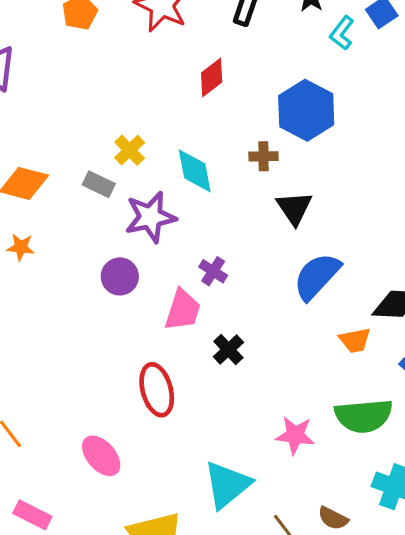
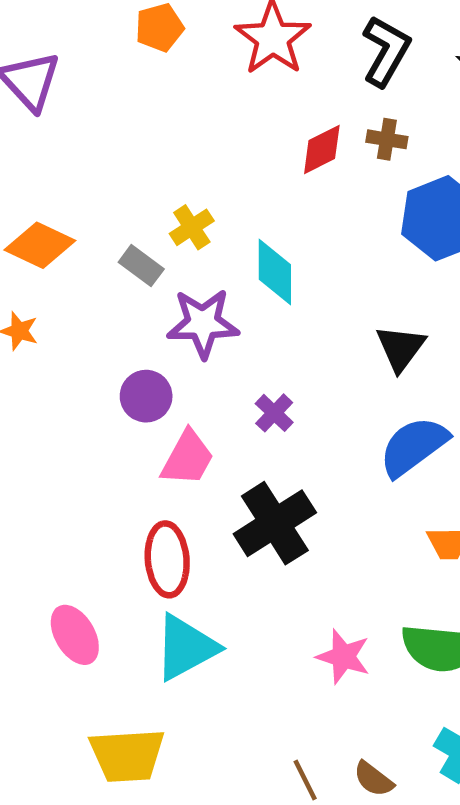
brown cross: (264, 156) -> (387, 139), moved
pink trapezoid: (183, 310) -> (187, 458), moved
black cross: (228, 350) -> (275, 523), size x1.8
cyan triangle: (227, 485) -> (186, 647), moved

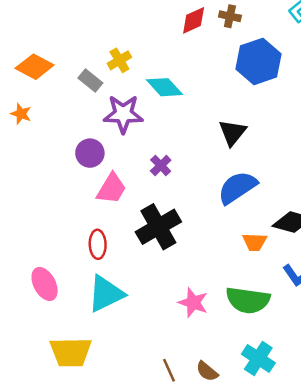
cyan diamond: (275, 272) -> (164, 87), turned -45
red ellipse: (167, 559) -> (98, 244), size x0.7

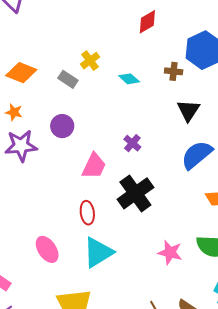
brown cross: (230, 16) -> (174, 71), moved
cyan diamond: (164, 87) -> (129, 79), size x0.7
purple star: (123, 114) -> (21, 146), moved
purple circle: (90, 153) -> (62, 126), moved

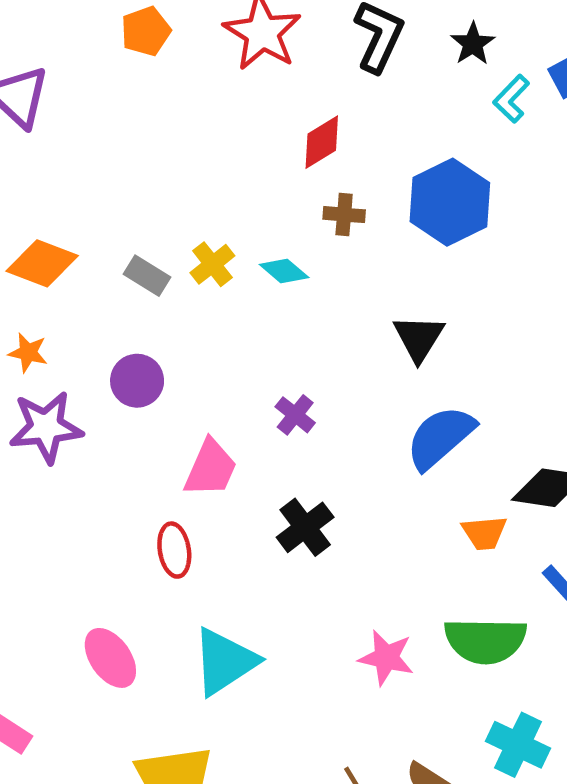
yellow cross: (90, 61) -> (212, 264), moved
brown cross: (174, 71) -> (344, 215), moved
black cross: (135, 193) -> (305, 527), size x0.7
red ellipse: (87, 213) -> (174, 550), moved

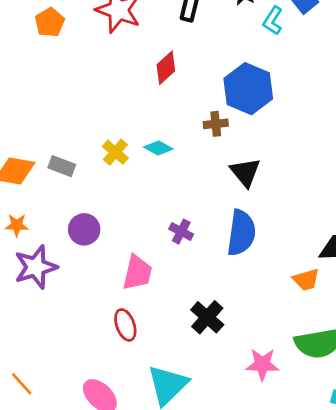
brown cross: (344, 215) -> (216, 124), moved
gray rectangle: (147, 276) -> (62, 166), moved
blue semicircle: (440, 437) -> (241, 233), moved, turned 150
black cross: (305, 527) -> (207, 317), moved

